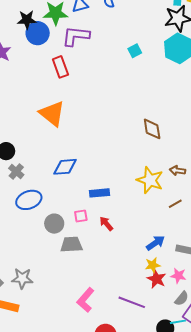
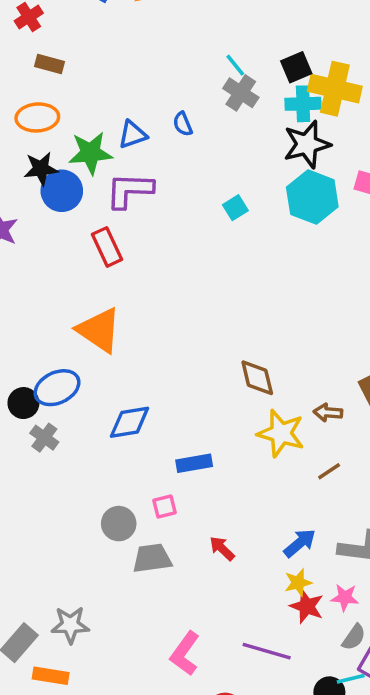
brown diamond: (152, 129) -> (257, 378), moved
blue ellipse: (29, 200) -> (57, 388), moved
red arrow: (106, 224) -> (222, 548), moved

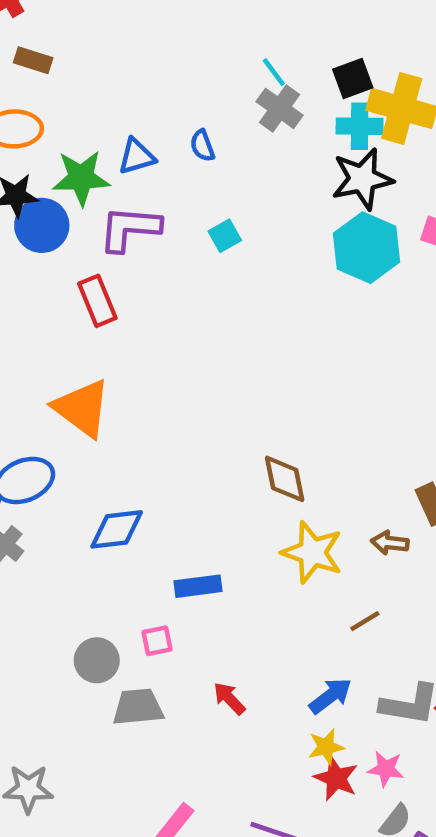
cyan square: (235, 208) -> (225, 236), moved
brown arrow: (328, 412) -> (390, 543), moved
brown line: (329, 471) -> (365, 621), moved

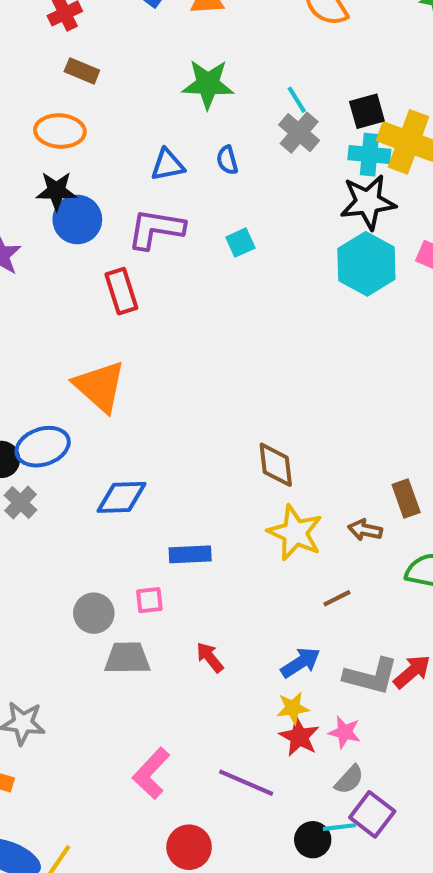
green star: (81, 178) -> (208, 84), moved

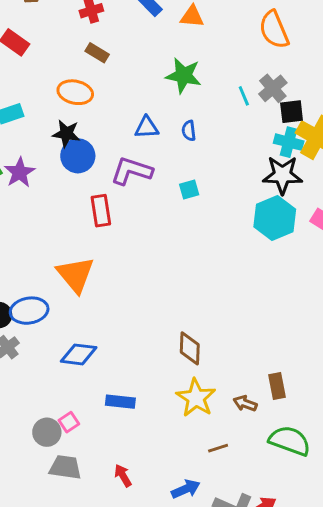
gray cross: (299, 133) -> (273, 88), moved
pink square: (149, 600) -> (69, 422), moved, turned -36

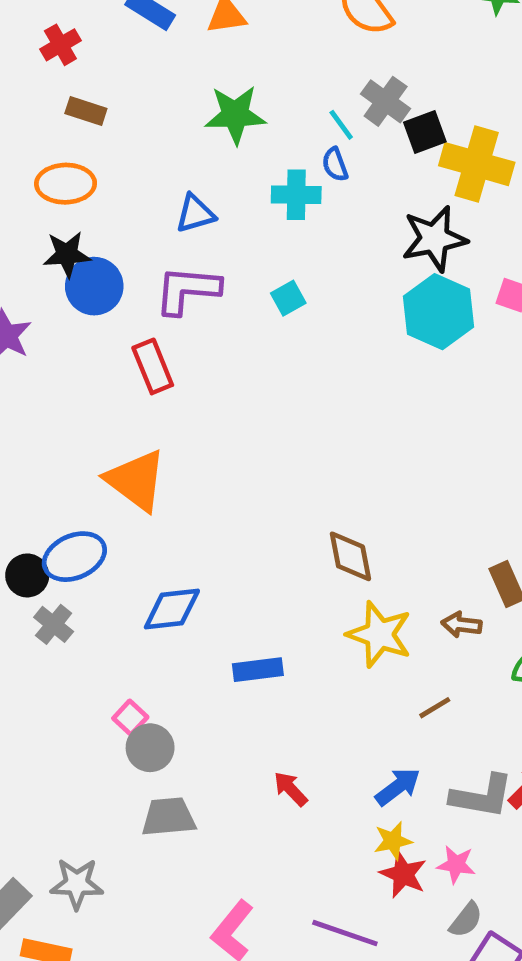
blue semicircle: (189, 131) -> (335, 164), moved
cyan cross: (289, 142) -> (296, 195), moved
pink square: (69, 422) -> (130, 718), moved
gray trapezoid: (65, 467) -> (168, 817), moved

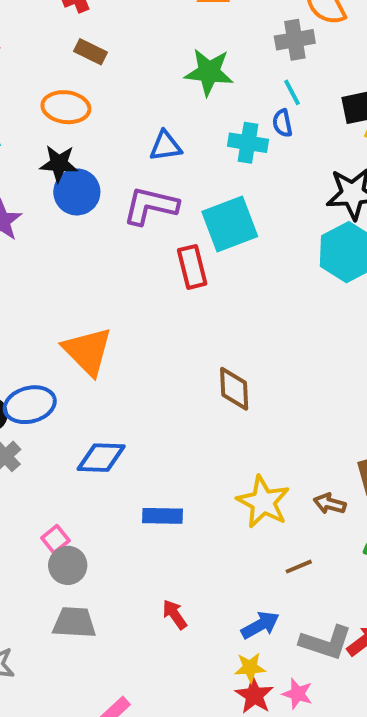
gray cross: (386, 101) -> (295, 40), moved, turned 36
cyan square: (288, 298) -> (230, 224), size x2.0
red rectangle: (153, 366) -> (192, 267), moved
brown diamond: (350, 556) -> (234, 389), moved

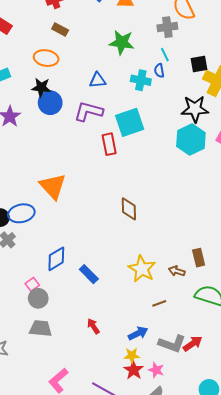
blue diamond: (101, 458) -> (56, 259), moved, turned -35
blue rectangle: (163, 516) -> (89, 274), turned 42

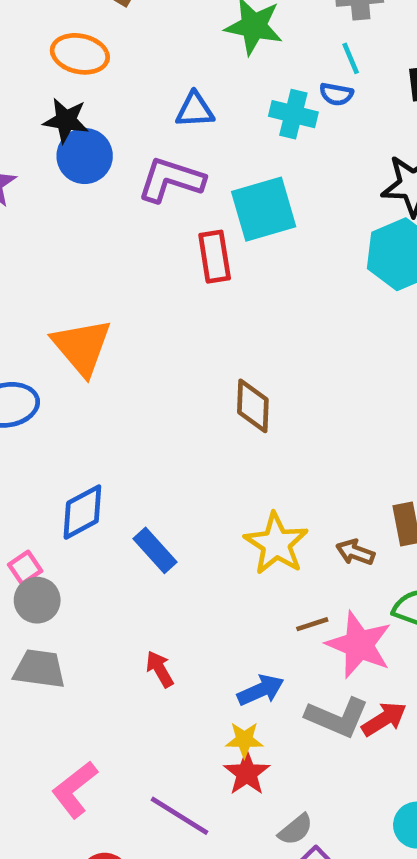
blue semicircle: (159, 71) -> (336, 94), turned -72
pink star: (156, 370) -> (359, 645), moved, size x1.8

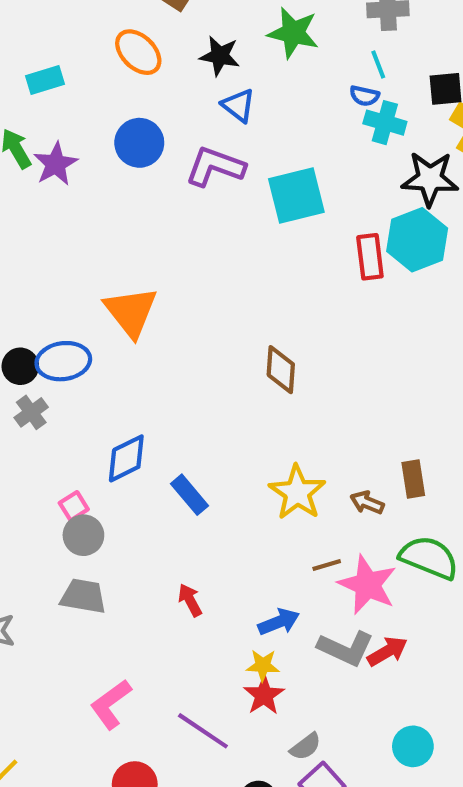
orange ellipse: (80, 54) -> (138, 52), turned 30
blue triangle: (195, 110) -> (238, 105), turned 39
cyan cross: (293, 114) -> (385, 123), moved
black star: (66, 120) -> (220, 56), moved
red rectangle: (215, 257) -> (370, 257), moved

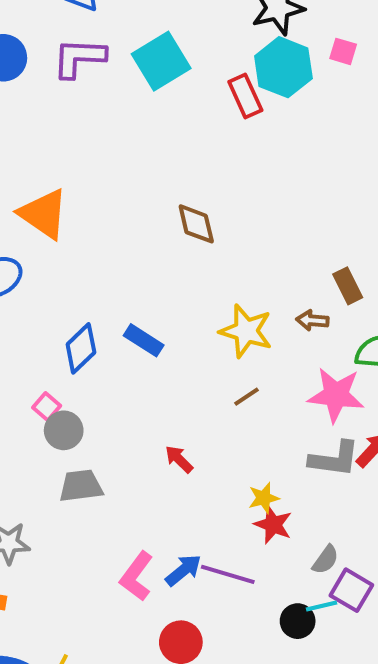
blue rectangle: (189, 495) -> (144, 340), moved
brown line: (327, 565) -> (247, 397), moved
blue arrow: (279, 622) -> (183, 570), moved

